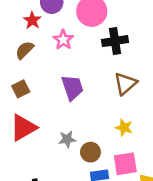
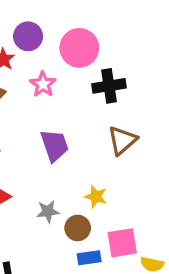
yellow star: (124, 128) -> (96, 197), moved

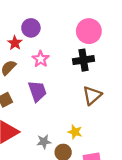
pink circle: (79, 48) -> (89, 31), moved
purple trapezoid: (54, 145) -> (37, 91), moved

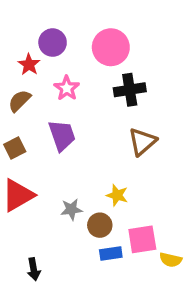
pink circle: (89, 31) -> (111, 47), moved

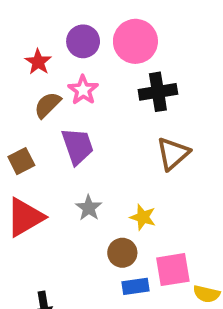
purple circle: (53, 43) -> (83, 41), moved
brown semicircle: (19, 101) -> (48, 105), moved
gray star: (71, 209) -> (89, 208), moved, turned -30

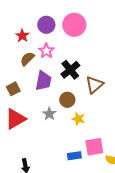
black cross: (158, 92) -> (70, 70), moved, turned -30
purple trapezoid: (77, 146) -> (43, 81), turned 30
brown circle: (122, 253) -> (67, 100), moved

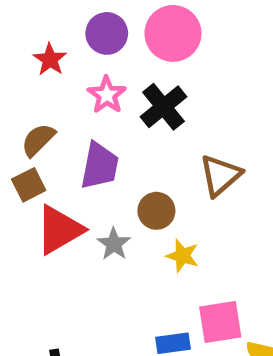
brown semicircle: (27, 59) -> (38, 140), moved
black cross: (70, 70) -> (164, 107), moved
red triangle: (15, 119) -> (59, 230), moved

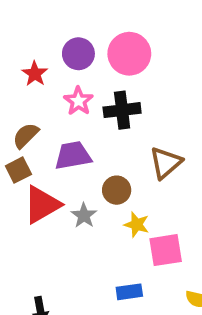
black cross: (164, 107) -> (122, 110), turned 32
purple trapezoid: (100, 166) -> (73, 156), turned -111
pink square: (220, 322) -> (166, 250), moved

